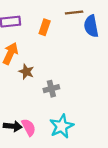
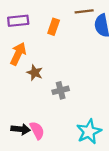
cyan star: (62, 126) -> (89, 132), moved

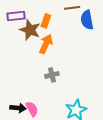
orange arrow: (18, 54) -> (46, 44), moved
brown star: (35, 73) -> (30, 30), moved, size x1.5

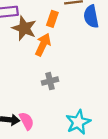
orange rectangle: (46, 21) -> (52, 19), moved

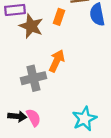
orange arrow: (43, 45) -> (57, 61), moved
gray cross: (50, 81) -> (33, 78), moved, size x1.5

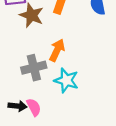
cyan star: (84, 119) -> (66, 80), moved, turned -30

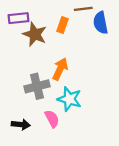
pink semicircle: (34, 107) -> (52, 119), moved

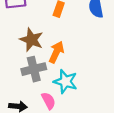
brown star: (35, 34) -> (32, 40), moved

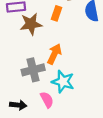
brown star: (32, 40) -> (31, 24), moved, turned -30

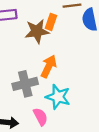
brown star: (31, 24) -> (37, 31), moved

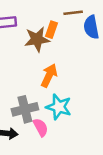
gray cross: (25, 84) -> (25, 109), moved

